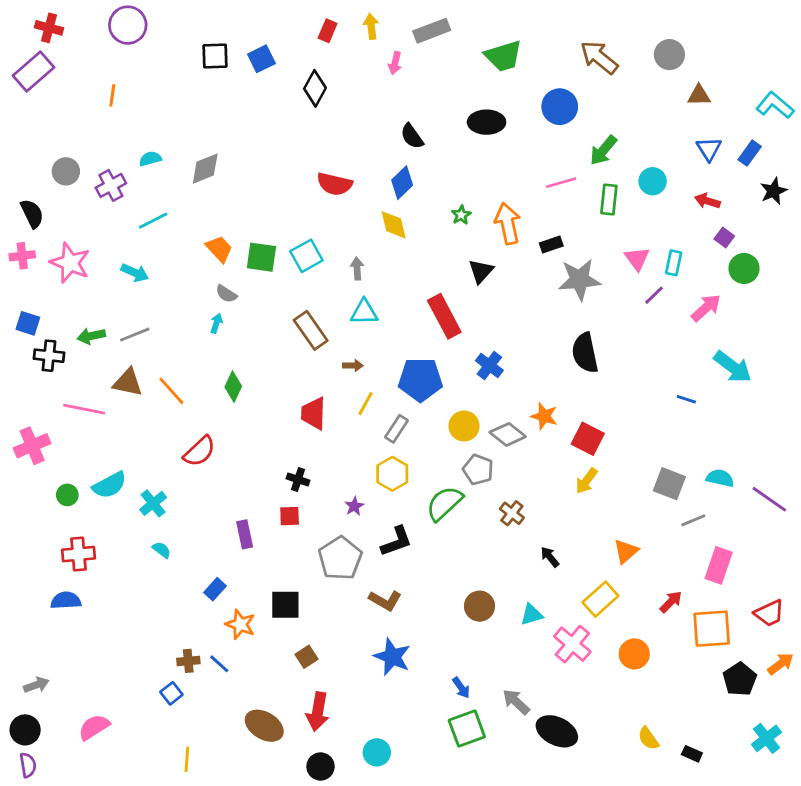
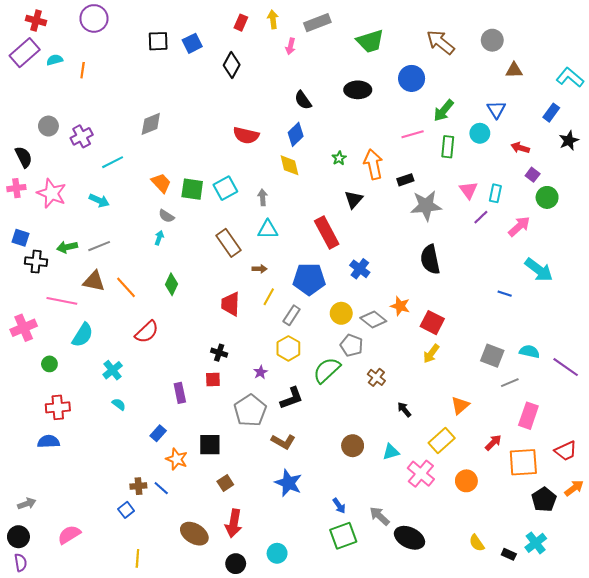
blue triangle: (709, 149) -> (496, 109), moved
cyan semicircle: (150, 159) -> (55, 60), moved
cyan semicircle: (109, 485) -> (83, 335), moved, turned -30
cyan cross: (767, 738) -> (536, 543), moved

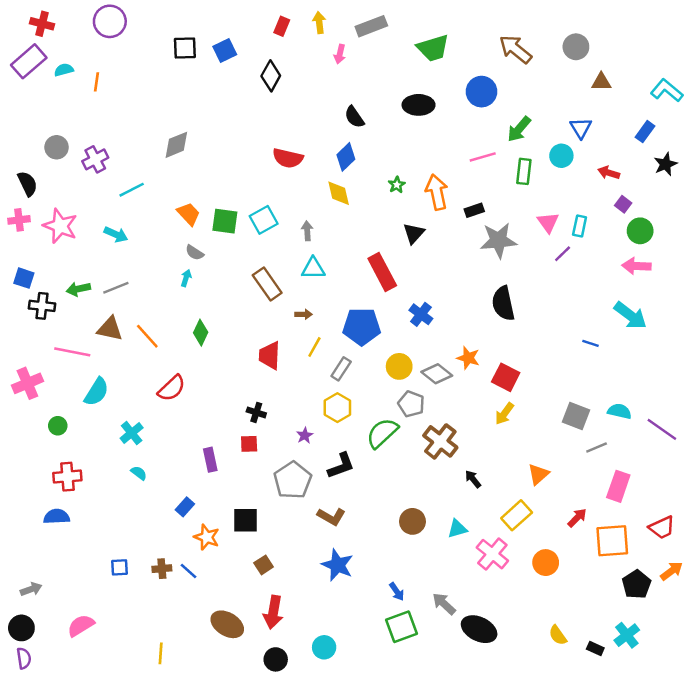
pink arrow: (519, 226) -> (636, 266), moved, turned -135
brown cross: (376, 377) -> (440, 441), size x1.6
blue square: (126, 510) -> (119, 567), moved, turned 35

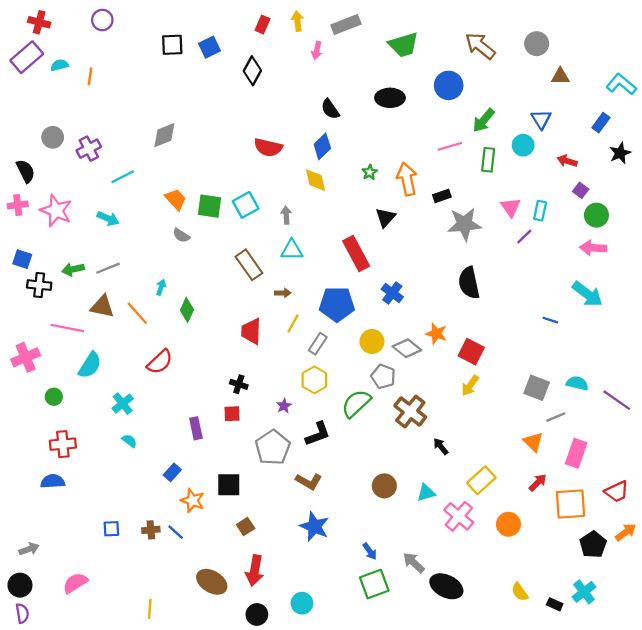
purple circle: (110, 21) -> (102, 20), size x0.7
cyan arrow: (186, 278) -> (161, 287), moved
orange triangle: (538, 474) -> (533, 442), moved, turned -35

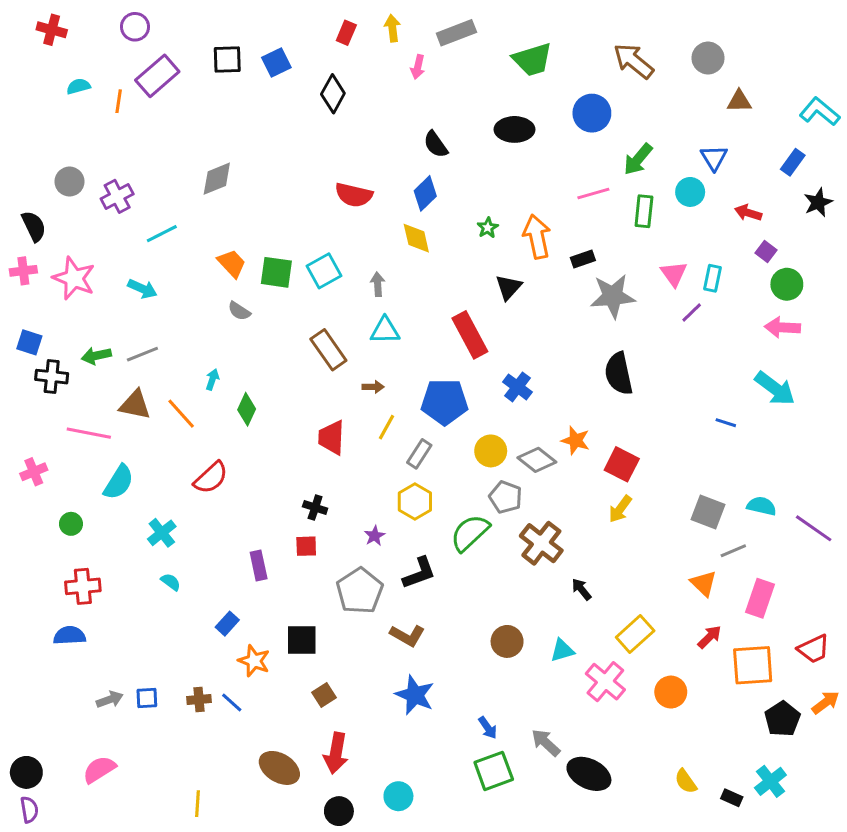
purple rectangle: (27, 57) -> (157, 76), moved
pink cross: (26, 357) -> (34, 472), size x0.7
gray arrow: (29, 549) -> (110, 699), moved

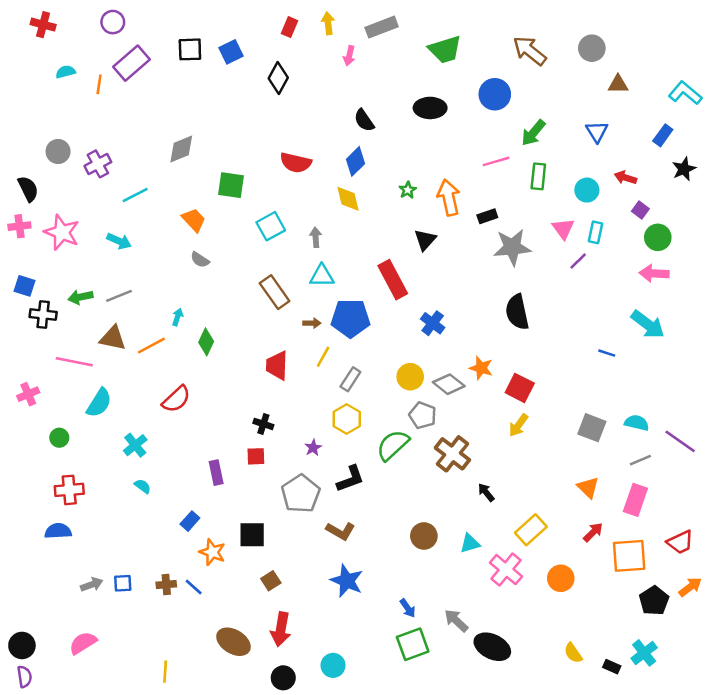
cyan circle: (690, 192) -> (587, 190), moved
green square: (276, 272) -> (231, 185), moved
blue pentagon: (445, 402) -> (350, 318), moved
orange line: (181, 414) -> (151, 346), turned -76
gray line: (733, 551) -> (640, 460), moved

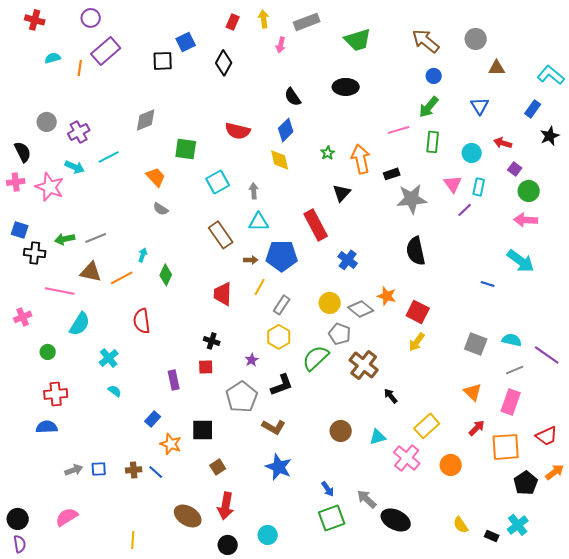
black square: (190, 49) -> (163, 61), moved
blue circle: (495, 94) -> (434, 76), moved, size x0.6
cyan arrow: (119, 241) -> (75, 167), moved
red semicircle: (176, 399) -> (142, 321), turned 125

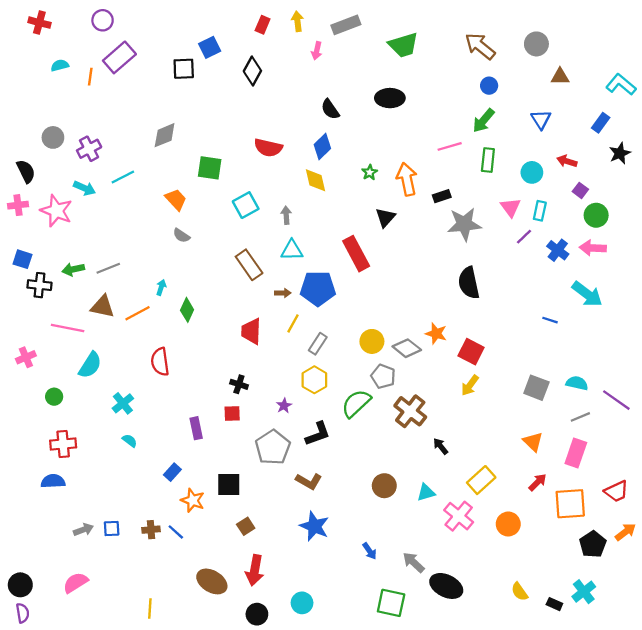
blue cross: (348, 260) -> (558, 250), moved
green square: (332, 518) -> (391, 603), moved, turned 32

